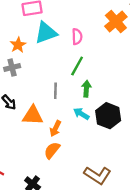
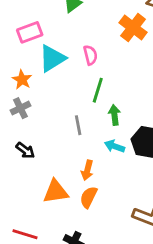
orange triangle: (33, 116) -> (56, 192), moved

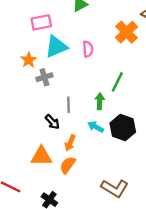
green line: (98, 90) -> (117, 82), moved
gray cross: (20, 108) -> (44, 77), moved
black arrow: (25, 150) -> (52, 122), moved

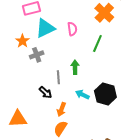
green line: (117, 82) -> (97, 43), moved
green arrow: (100, 101) -> (75, 67), moved
orange triangle: (41, 156) -> (18, 119), moved

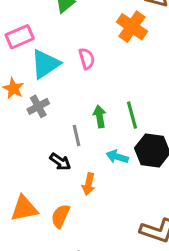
green line: (97, 43) -> (132, 115), moved, turned -30
orange semicircle: (60, 128) -> (60, 216), moved

